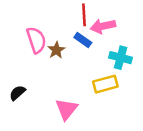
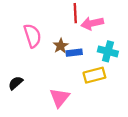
blue rectangle: (83, 40) -> (74, 53), moved, turned -42
brown star: (56, 50) -> (61, 46), moved

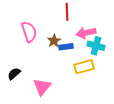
pink arrow: (92, 23) -> (86, 33), moved
pink triangle: (59, 98) -> (42, 87), moved

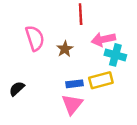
blue rectangle: (66, 47) -> (75, 84), moved
pink triangle: (42, 87) -> (72, 104), moved

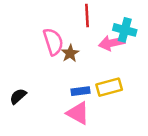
pink semicircle: (35, 38) -> (53, 42), moved
cyan cross: (115, 55) -> (125, 30), moved
pink triangle: (72, 104) -> (78, 113), turned -40

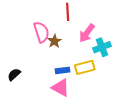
cyan cross: (125, 30) -> (102, 47), moved, turned -36
pink arrow: (112, 43) -> (87, 33), turned -42

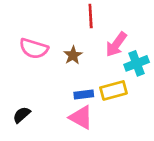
pink semicircle: (41, 32) -> (34, 49), moved, turned 125
black semicircle: (14, 74) -> (22, 115), moved

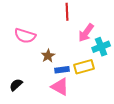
brown star: (73, 55) -> (48, 56), moved

